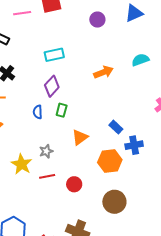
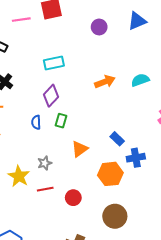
cyan semicircle: (140, 60) -> (140, 80), moved

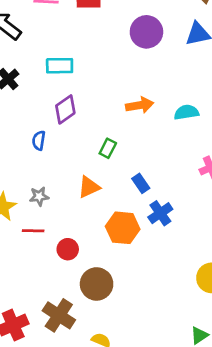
purple circle: (99, 27) -> (146, 32), size x1.5
cyan rectangle: (54, 63) -> (60, 66), moved
green rectangle: (61, 121) -> (108, 148), moved
blue cross: (136, 158) -> (160, 213), turned -36
brown circle: (115, 216) -> (97, 284), moved

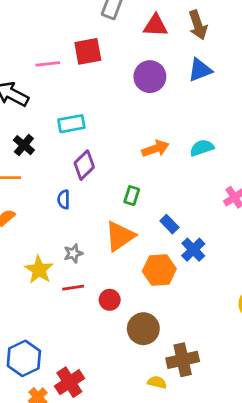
orange triangle: (89, 187) -> (120, 236), size x1.4
brown cross: (59, 315) -> (183, 360), moved, turned -36

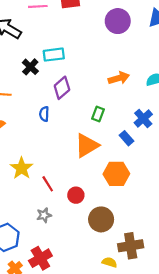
black cross: (24, 145) -> (30, 67), moved
blue cross: (193, 250) -> (143, 119), moved
gray star: (73, 253) -> (44, 215), moved
red line: (73, 288) -> (48, 184), turned 63

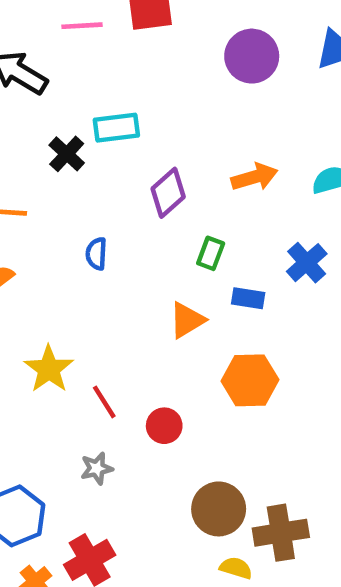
purple diamond: (62, 88) -> (168, 193), moved
blue rectangle: (126, 138) -> (248, 298), moved, turned -40
orange triangle: (87, 145) -> (187, 320), size x0.7
brown circle: (101, 219) -> (219, 509), moved

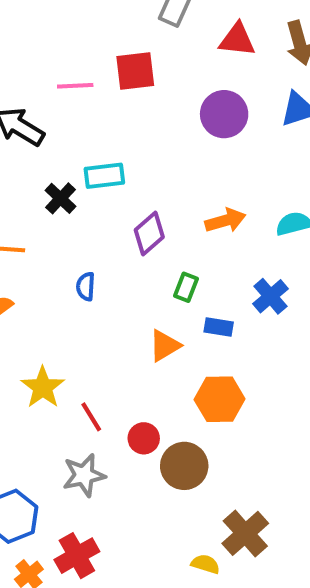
gray star: (97, 468) -> (84, 475), size x1.5
brown circle: (219, 509) -> (184, 466), moved
brown cross: (281, 533) -> (245, 533), turned -33

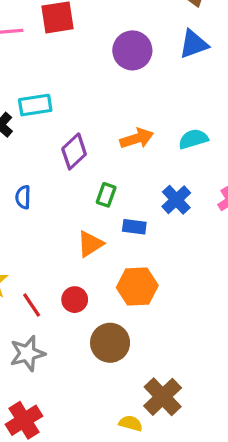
red circle: (144, 438) -> (75, 300), moved

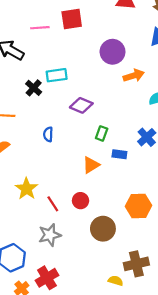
purple circle: (132, 50) -> (113, 52), moved
orange arrow: (137, 138) -> (134, 76), moved
purple diamond: (74, 151) -> (81, 105), turned 65
orange hexagon: (137, 287) -> (138, 206), moved
brown cross: (163, 397) -> (136, 264), turned 30

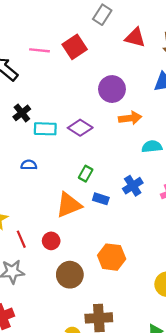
red square: (72, 19) -> (75, 47), turned -35
cyan rectangle: (57, 75) -> (45, 129), moved
purple diamond: (81, 105) -> (80, 128), moved
blue semicircle: (48, 134) -> (29, 165), turned 80
orange triangle: (91, 165) -> (69, 205), size x1.4

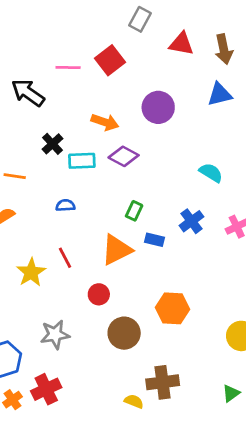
orange arrow: (130, 118) -> (105, 122), moved, turned 30
cyan semicircle: (152, 147) -> (211, 173), turned 42
red line: (21, 239) -> (65, 258), moved

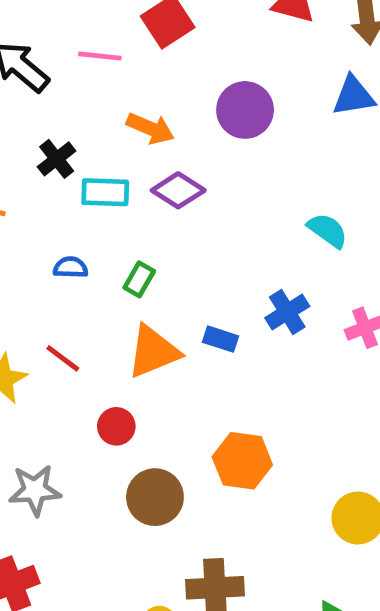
pink line: (68, 68) -> (100, 56), moved
green rectangle: (134, 211) -> (139, 279), moved
red line: (65, 258) -> (63, 358), turned -30

